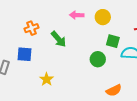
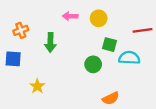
green arrow: (59, 39) -> (50, 42), turned 42

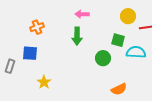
yellow circle: (99, 18) -> (128, 16), moved
green arrow: (50, 42) -> (77, 36), moved
yellow star: (37, 86) -> (44, 82), moved

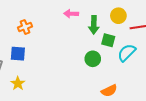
green arrow: (77, 36) -> (94, 25), moved
cyan semicircle: (136, 52) -> (127, 53), turned -48
yellow star: (44, 82) -> (18, 83), moved

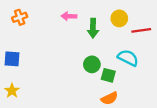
orange cross: (25, 27) -> (20, 17), moved
green square: (108, 40) -> (108, 75), moved
cyan semicircle: (127, 53) -> (128, 58), turned 72

